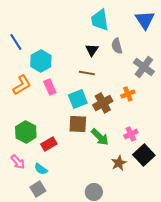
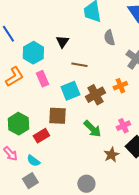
black triangle: (92, 50) -> (62, 42), moved
brown square: (78, 124) -> (57, 116), moved

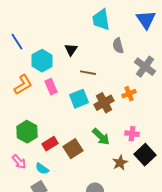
brown square: (57, 116) -> (73, 149), moved, turned -36
pink cross: (123, 126) -> (132, 134), turned 32

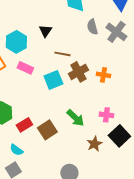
gray cross: (145, 67) -> (116, 32), moved
pink rectangle: (51, 87) -> (25, 68), turned -42
orange cross: (129, 94) -> (103, 75), turned 32
brown cross: (104, 103) -> (78, 72), moved

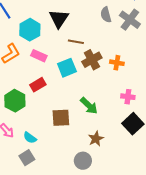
black triangle: (45, 31) -> (59, 19), size x1.5
pink cross: (106, 115) -> (128, 97), moved
red rectangle: (24, 125) -> (38, 85), moved
brown square: (47, 130) -> (61, 118), turned 30
brown star: (94, 144) -> (96, 139), moved

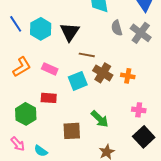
cyan hexagon: (30, 30) -> (41, 29), moved
brown cross: (92, 60) -> (103, 73), turned -30
red rectangle: (38, 85) -> (49, 98), turned 35

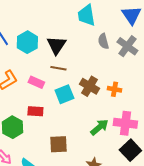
brown line: (87, 55) -> (58, 68), moved
pink cross: (139, 110) -> (125, 123), size x1.6
green arrow: (100, 119) -> (99, 127), moved, turned -84

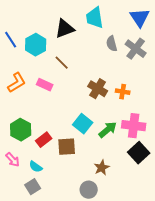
black triangle: (56, 45) -> (65, 29), moved, turned 35
brown line: (58, 68) -> (62, 63), moved, turned 35
cyan square: (64, 94) -> (83, 124), moved, turned -30
red rectangle: (35, 111) -> (44, 140), moved, turned -42

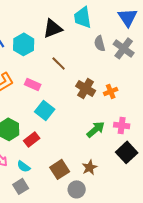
brown line: (62, 63) -> (59, 63), moved
orange cross: (123, 92) -> (111, 91), turned -32
cyan square: (83, 124) -> (45, 110), moved
pink cross: (134, 126) -> (122, 125), size x0.7
brown square: (67, 147) -> (60, 169), moved, turned -30

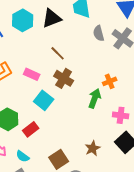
cyan hexagon: (24, 44) -> (23, 20), moved
brown cross: (86, 88) -> (64, 78), moved
green arrow: (96, 129) -> (95, 98), moved, turned -30
brown star: (90, 167) -> (93, 148), moved

